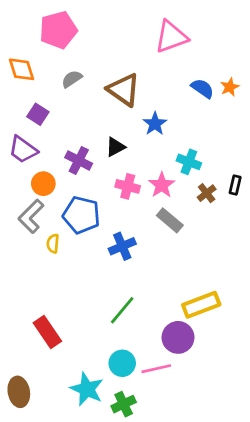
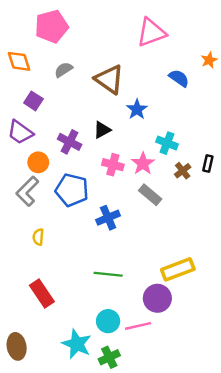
orange star: (230, 87) -> (209, 60), moved
yellow semicircle: (53, 244) -> (38, 237), moved
green line: (122, 310) -> (108, 274), turned 56

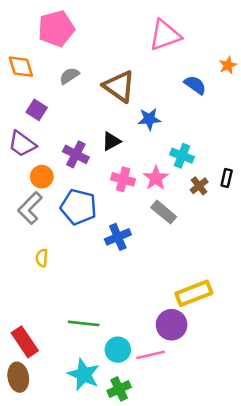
blue star: (137, 109) -> (149, 119), turned 30
green line: (108, 274) -> (84, 323), moved
red rectangle: (42, 293) -> (25, 342), moved

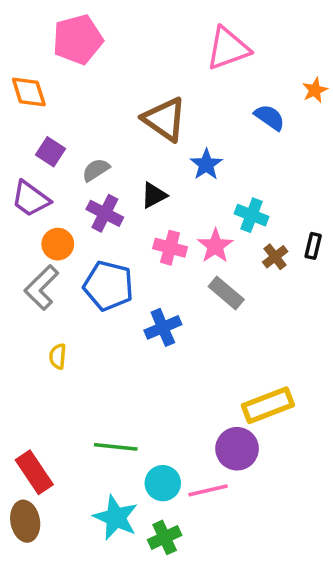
gray semicircle: (69, 76) -> (96, 170), moved
blue star: (149, 119) -> (206, 164), turned -30

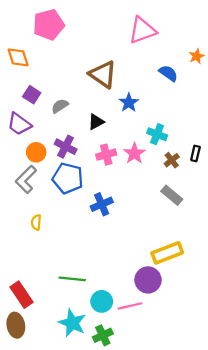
purple cross: (105, 213) -> (66, 147), moved
pink cross: (170, 248) -> (106, 155), turned -30
gray rectangle: (226, 293) -> (172, 195), moved

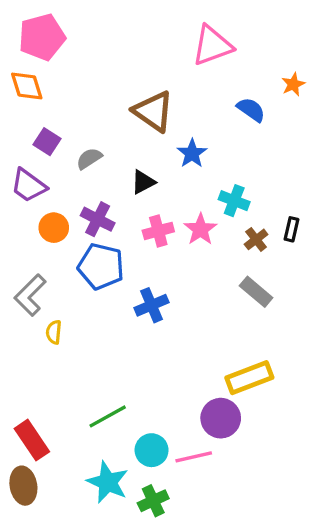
pink pentagon: (49, 25) -> (42, 37), moved
gray L-shape: (26, 179) -> (30, 295), moved
green line: (72, 279) -> (108, 416), turned -35

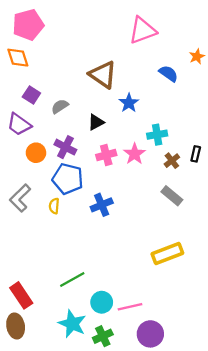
cyan cross: (234, 201) -> (157, 135), turned -30
yellow semicircle: (54, 332) -> (54, 206), moved
purple circle: (221, 418) -> (150, 334), moved

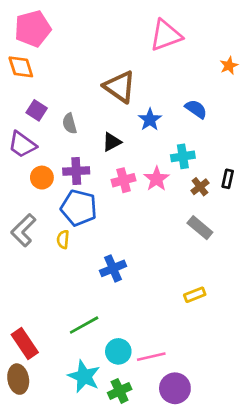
blue semicircle: (168, 73) -> (196, 109), moved
gray semicircle: (60, 106) -> (70, 124), turned -72
purple cross: (65, 147) -> (76, 171), turned -30
blue cross: (102, 205) -> (113, 268), moved
yellow rectangle: (167, 254) -> (195, 295), size x0.6

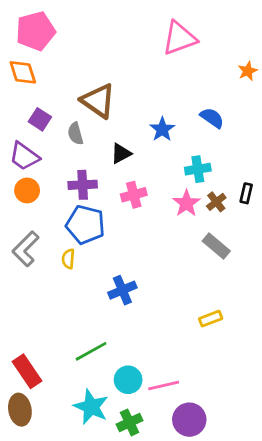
brown triangle: (120, 87) -> (98, 101), moved
orange circle: (42, 178) -> (27, 190), moved
pink star: (156, 179) -> (186, 203), moved

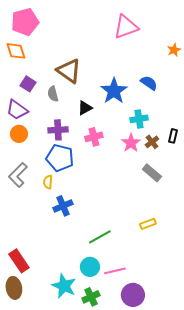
blue star: (162, 129) -> (114, 91), size x1.5
blue cross: (122, 290) -> (63, 206), moved
green line: (91, 351) -> (100, 237), moved

